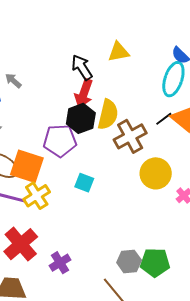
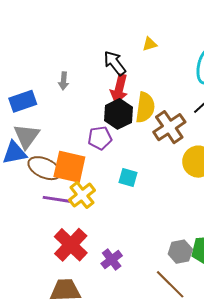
yellow triangle: (118, 52) -> (150, 44), size x0.7
gray arrow: (13, 81) -> (64, 81), moved, turned -120
purple pentagon: (60, 141) -> (100, 138), size x0.7

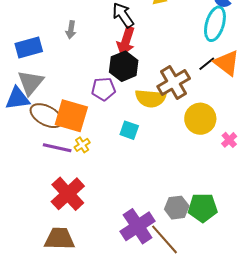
yellow semicircle: (145, 107) -> (150, 98), moved, turned 84
yellow cross: (82, 195) -> (82, 145), size x0.6
purple cross: (112, 260) -> (138, 226), moved, size x1.6

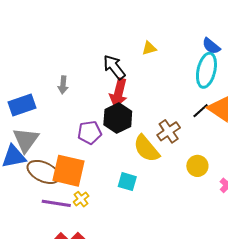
brown cross: (174, 83) -> (169, 131), size x0.7
purple pentagon: (104, 89) -> (90, 132), moved
yellow semicircle: (150, 98) -> (146, 149), turned 48
yellow circle: (200, 119) -> (197, 166), size x0.7

